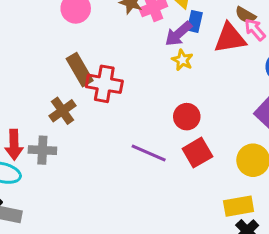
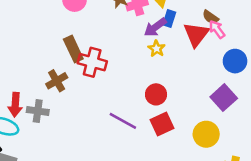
red triangle: (230, 38) -> (196, 34), turned -48

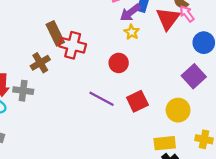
red circle: (156, 94) -> (119, 63), moved

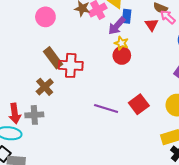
red triangle: (168, 19) -> (152, 25), size x0.6
red circle: (119, 63) -> (122, 55), moved

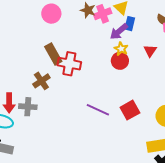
red triangle: (152, 25) -> (150, 51), moved

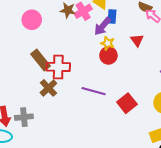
brown cross: (41, 81) -> (48, 88), moved
purple line: (98, 110) -> (94, 91), moved

